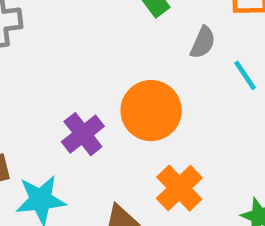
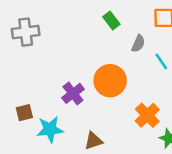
orange cross: (179, 188) -> (147, 115), moved

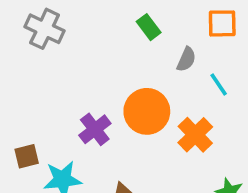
gray cross: (26, 32) -> (45, 29), moved, turned 32
orange cross: (147, 115) -> (195, 135), moved

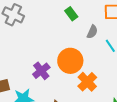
orange cross: (195, 135) -> (87, 82), moved

